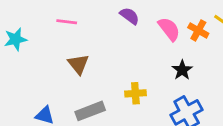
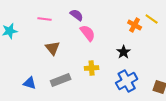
purple semicircle: (130, 16) -> (77, 15), moved
pink semicircle: (169, 29) -> (88, 33), moved

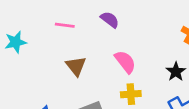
pink semicircle: (88, 33) -> (125, 62), moved

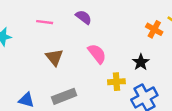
yellow cross: (131, 94) -> (116, 82), moved

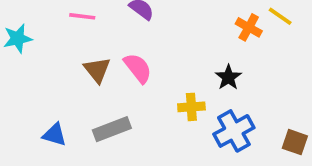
pink semicircle: (97, 54) -> (138, 68), moved

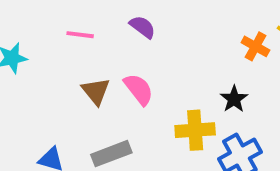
yellow cross: (191, 107) -> (195, 130), size x1.4

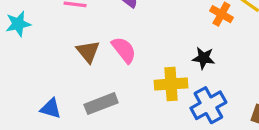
black star: (234, 99) -> (204, 58), turned -30

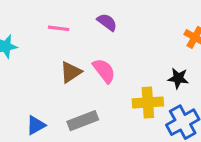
brown triangle: (88, 52) -> (71, 72), turned 35
blue triangle: (51, 108) -> (36, 125), turned -45

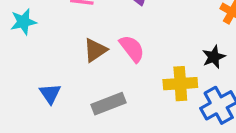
black star: (178, 78) -> (214, 57), turned -30
blue triangle: (36, 125) -> (50, 94), moved, turned -35

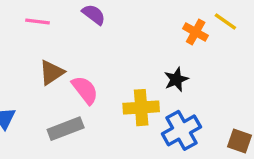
pink semicircle: (132, 49) -> (85, 90), moved

